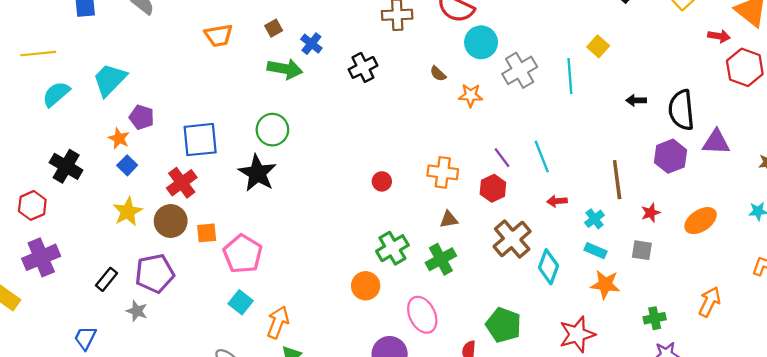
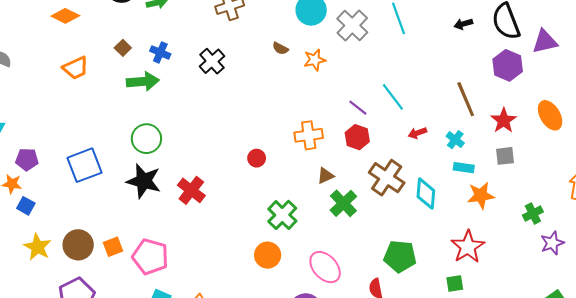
red cross: (182, 183) -> (191, 190), moved
red star: (651, 213) -> (504, 120), size x1.4
orange ellipse: (701, 221) -> (550, 115), turned -72
green cross: (441, 259) -> (343, 203), moved

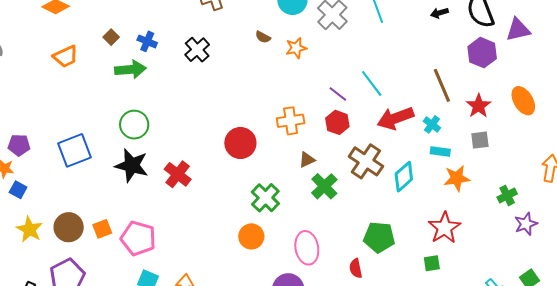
red arrow: (417, 133) -> (395, 118), size x2.0
red circle: (257, 158) -> (240, 143), size x1.8
cyan diamond: (426, 194) -> (404, 177), turned 44
pink ellipse: (325, 267) -> (307, 248), turned 32

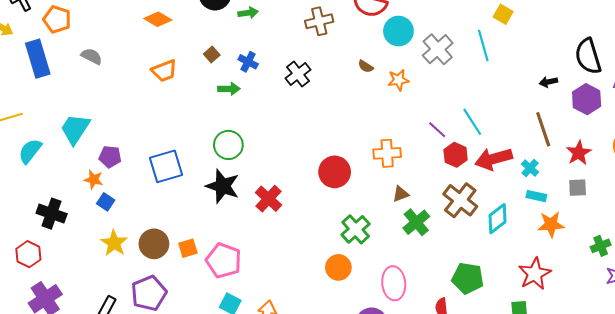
black arrow: (439, 13) -> (548, 82), moved
green arrow: (130, 69) -> (229, 89), size x0.7
red hexagon: (337, 122) -> (456, 155), moved

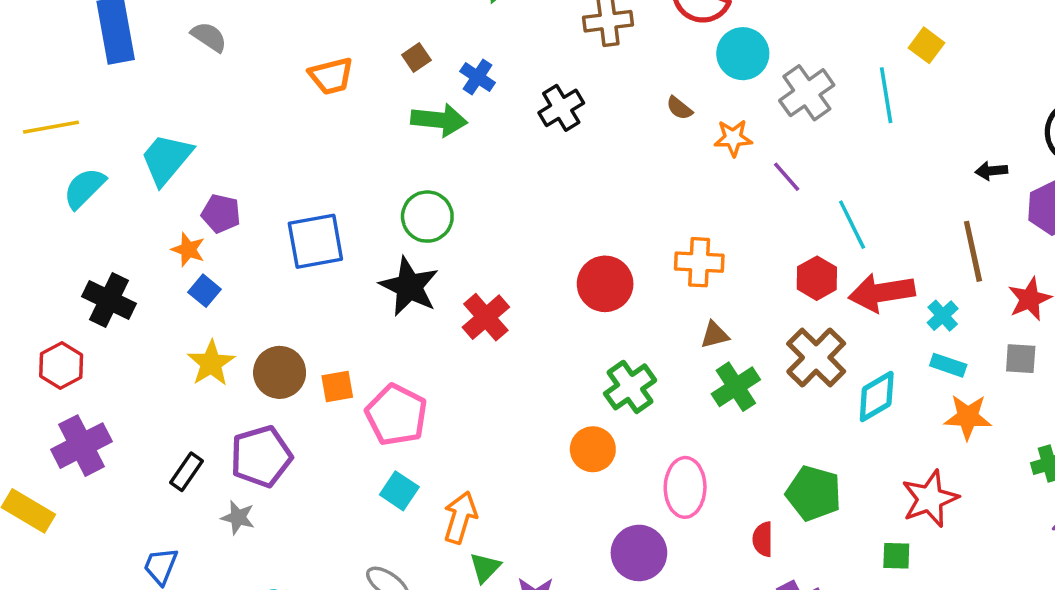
green arrow: (229, 89) -> (439, 120), size x1.4
purple line: (437, 130) -> (787, 177), moved

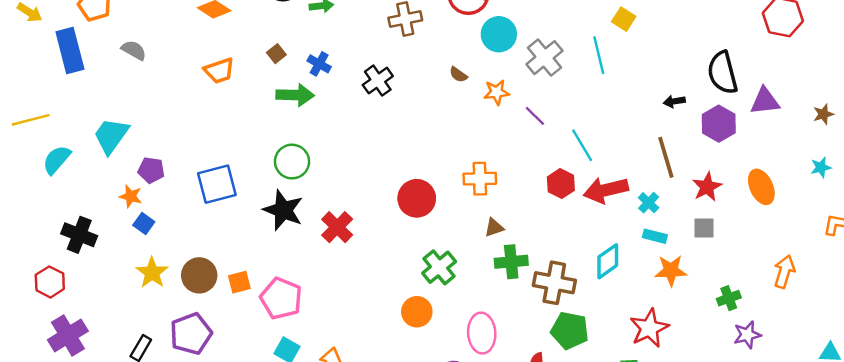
brown cross: (816, 358) -> (554, 283), moved, turned -30
green cross: (736, 387) -> (511, 262), turned 32

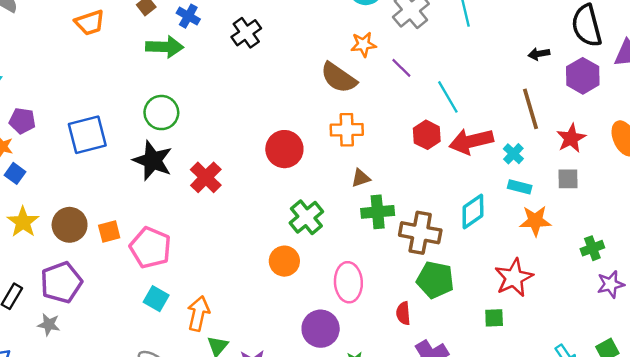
brown semicircle: (458, 75) -> (339, 78), moved, size x2.0

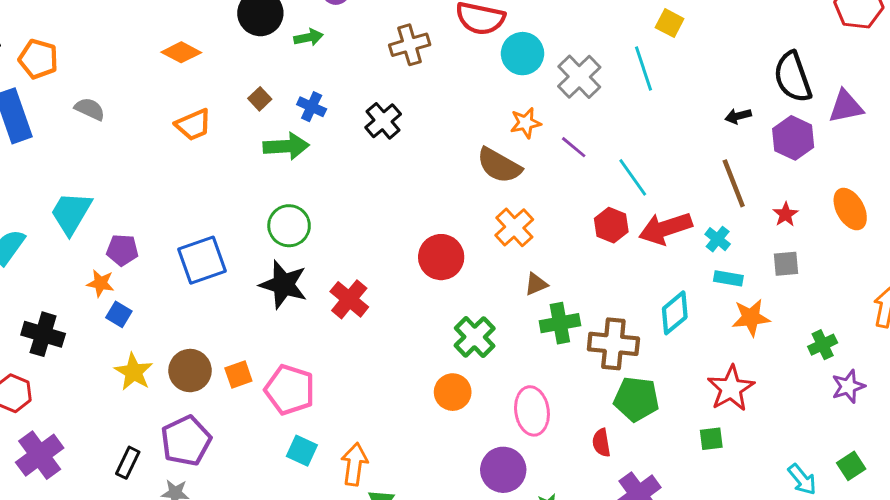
orange cross: (347, 130) -> (514, 227), turned -36
red star: (571, 138) -> (786, 214), size x0.7

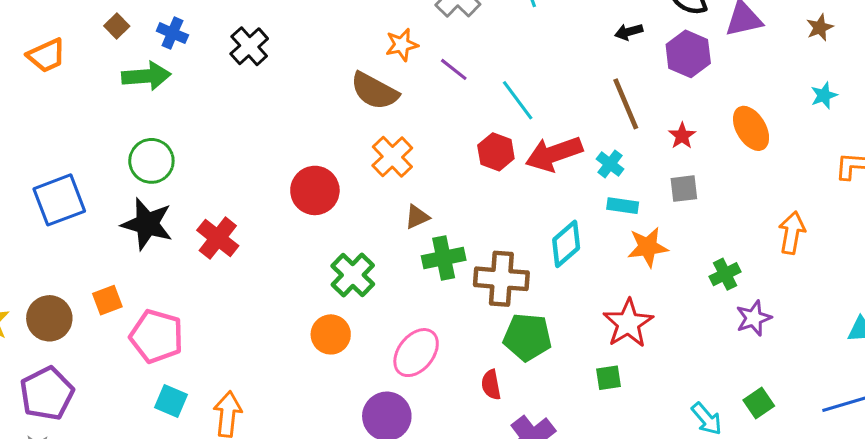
orange square: (238, 375) -> (107, 300), moved
pink ellipse: (532, 411) -> (416, 353), turned 48

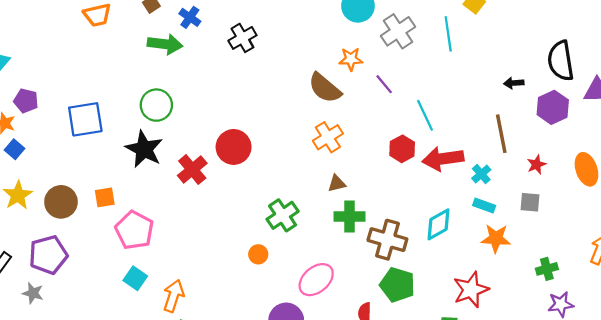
red circle: (315, 190) -> (234, 147), moved
orange circle: (331, 334) -> (258, 254), size x0.7

